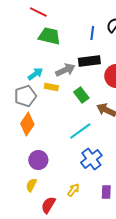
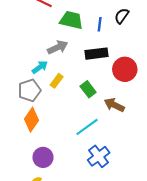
green trapezoid: (49, 36) -> (71, 20), moved
gray arrow: (65, 70) -> (58, 47), moved
yellow rectangle: (51, 87) -> (57, 81), turned -64

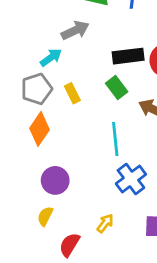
black rectangle: (96, 54) -> (128, 56), moved
yellow rectangle: (57, 81) -> (72, 93), moved, turned -64
cyan line: (87, 127) -> (115, 139), turned -60

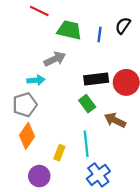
cyan arrow: (51, 57) -> (36, 80), turned 30
yellow rectangle: (72, 93) -> (59, 153), moved, turned 48

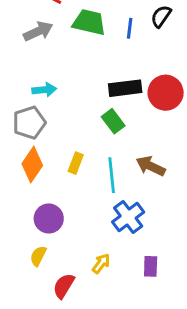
gray arrow: (55, 59) -> (38, 31), moved
brown arrow: (115, 120) -> (151, 166), moved
yellow rectangle: (59, 153) -> (76, 163), moved

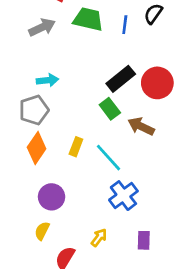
black rectangle: (125, 88) -> (121, 79), turned -32
brown arrow: (151, 166) -> (141, 126), moved
cyan line: (112, 175) -> (108, 158), turned -36

